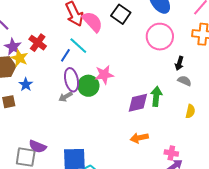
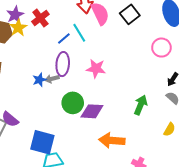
pink circle: (160, 37) -> (161, 48), size x0.7
blue star: (26, 84) -> (39, 80), moved
green circle: (88, 86) -> (73, 103), moved
purple diamond: (138, 103) -> (92, 111), moved
orange arrow: (139, 138) -> (112, 140), size x1.4

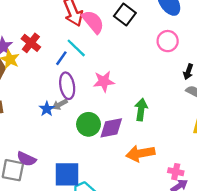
green arrow: (141, 105) -> (141, 110), moved

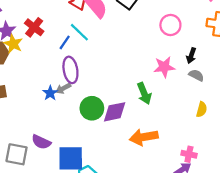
pink star: (104, 81) -> (164, 67), moved
green arrow: (141, 110) -> (144, 93), turned 150
purple semicircle: (26, 159) -> (41, 142), moved
pink cross: (176, 172) -> (189, 154), moved

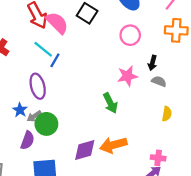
blue line: (65, 42) -> (55, 60), moved
gray arrow: (63, 88) -> (34, 116), moved
green circle: (92, 108) -> (46, 124), moved
purple diamond: (115, 112) -> (85, 150), moved
purple semicircle: (41, 142) -> (27, 140), moved, turned -90

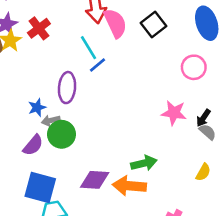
black arrow: (152, 63) -> (203, 118), moved
green arrow: (110, 103) -> (144, 163), moved, turned -96

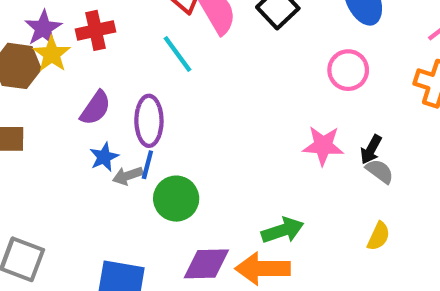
red cross: (39, 28) -> (96, 30), turned 30
blue line: (97, 65) -> (147, 165), moved, turned -30
green circle: (62, 134) -> (176, 199), moved
purple semicircle: (33, 145) -> (95, 108), moved

